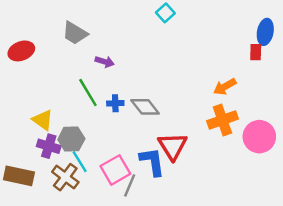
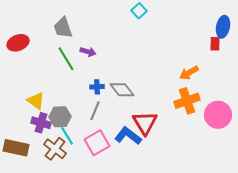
gray trapezoid: (75, 33) -> (63, 28), turned 40
green line: (88, 93) -> (66, 59), moved
blue L-shape: (152, 162) -> (128, 136), turned -44
gray line: (130, 185) -> (95, 111), moved

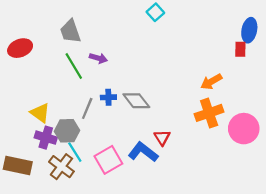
gray line: (95, 111) -> (87, 108), moved
red triangle: (145, 123) -> (162, 138), size x0.6

